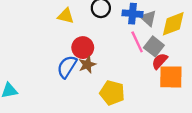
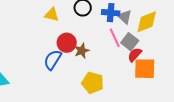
brown star: (87, 65) -> (82, 51), moved

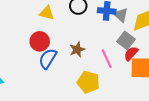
pink line: (115, 38) -> (107, 59), moved
red circle: (67, 43) -> (40, 41), moved

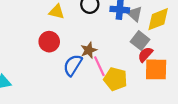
blue semicircle: (48, 59) -> (73, 65), moved
pink line: (107, 59) -> (99, 66), moved
yellow pentagon: (88, 82) -> (115, 79), moved

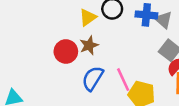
yellow triangle: (57, 12) -> (88, 17), moved, turned -49
brown star: (89, 50) -> (89, 45), moved

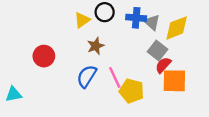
brown star: (89, 45) -> (96, 46), moved
red circle: (66, 51) -> (44, 56), moved

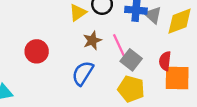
gray square: (158, 50) -> (131, 60), moved
red semicircle: (163, 65) -> (165, 61), turned -36
pink line: (115, 77) -> (119, 45), moved

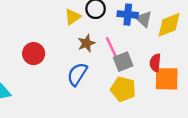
gray square: (131, 60) -> (123, 62), turned 30

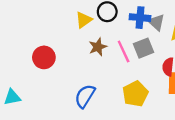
gray square: (123, 62) -> (144, 48), moved
blue semicircle: (77, 74) -> (85, 96), moved
yellow pentagon: (123, 89) -> (135, 94), turned 30

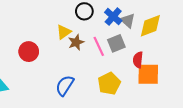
blue cross: (140, 18) -> (113, 16), turned 36
yellow triangle: (84, 20) -> (64, 32), moved

